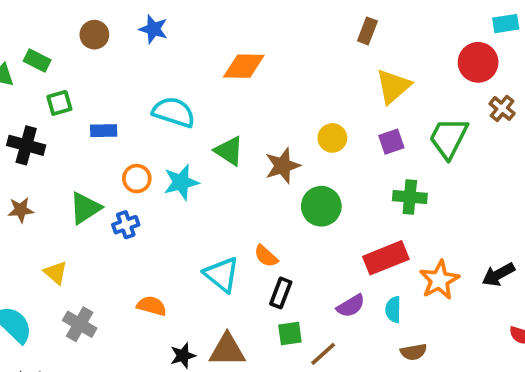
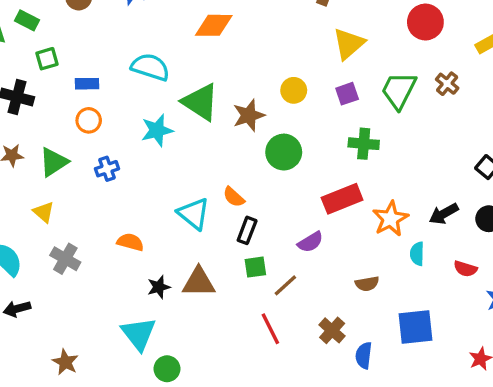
brown cross: (502, 108) -> (447, 84), moved
green triangle: (229, 151) -> (200, 102), size x1.4
orange circle: (137, 179) -> (89, 120), moved
green triangle: (85, 208) -> (54, 162), moved
cyan semicircle: (393, 310) -> (417, 254), moved

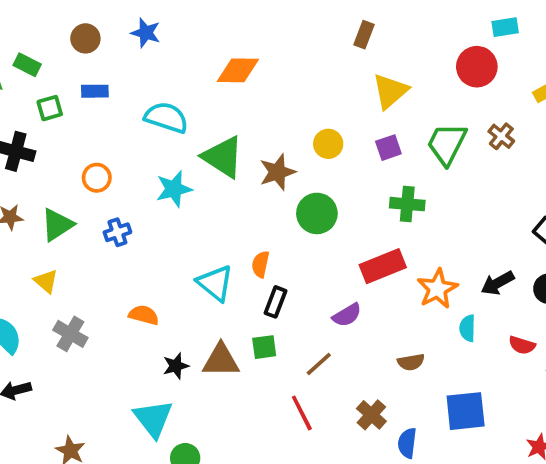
blue rectangle: (87, 84) -> (95, 91), moved
orange semicircle: (234, 197) -> (260, 264), turned 60
green square: (255, 267) -> (264, 347), moved

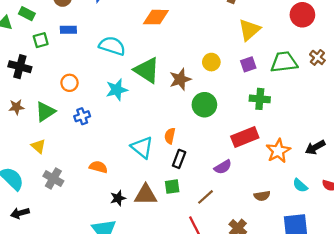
green trapezoid: (447, 144) -> (284, 62), turned 56
cyan semicircle: (467, 328) -> (300, 185), moved, turned -49

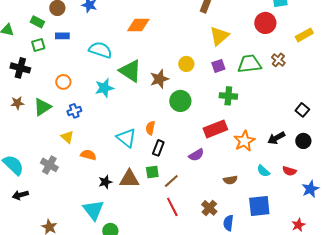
green rectangle: (27, 14) -> (37, 22), moved
yellow triangle: (38, 146) -> (67, 137), moved
brown line: (206, 197) -> (171, 181), moved

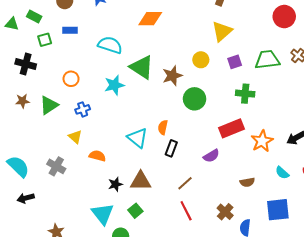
green rectangle: (37, 22) -> (34, 17), moved
yellow triangle: (219, 36) -> (222, 31), moved
green square: (152, 172) -> (135, 211), moved, turned -32

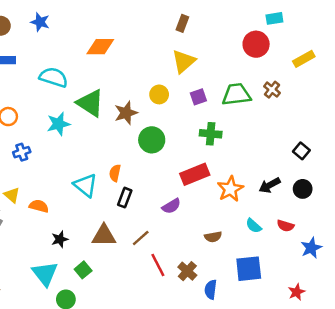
yellow triangle: (75, 137) -> (12, 195), moved
brown triangle: (141, 181) -> (104, 236), moved
red line: (186, 211) -> (158, 265), moved

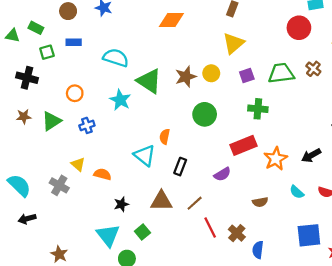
orange diamond: (100, 47) -> (171, 20), moved
brown star: (126, 113) -> (186, 77), moved
cyan star: (58, 124) -> (120, 100), turned -30
orange semicircle: (115, 173) -> (165, 137), moved
blue square: (249, 269) -> (309, 235), moved

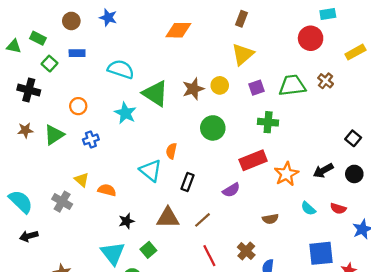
green square: (47, 52) -> (49, 64), turned -32
red line: (210, 228) -> (209, 256), moved

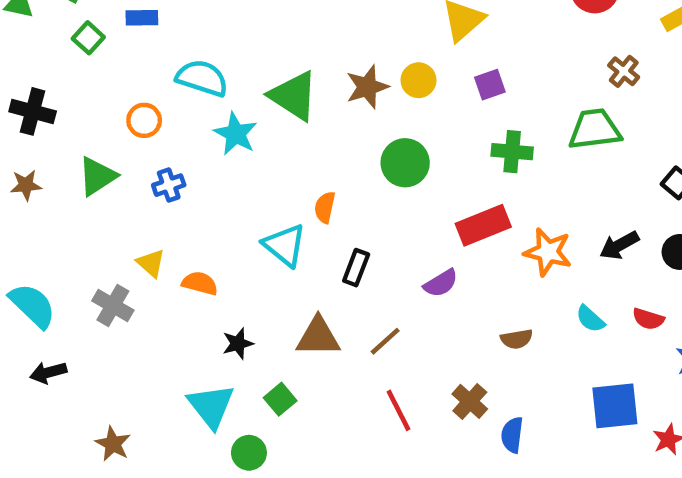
cyan semicircle: (121, 69) -> (202, 78), moved
green trapezoid: (292, 85) -> (595, 129), moved
black cross: (29, 90) -> (33, 111), moved
brown star: (25, 130) -> (26, 185), moved
orange star: (286, 174) -> (548, 252), turned -30

